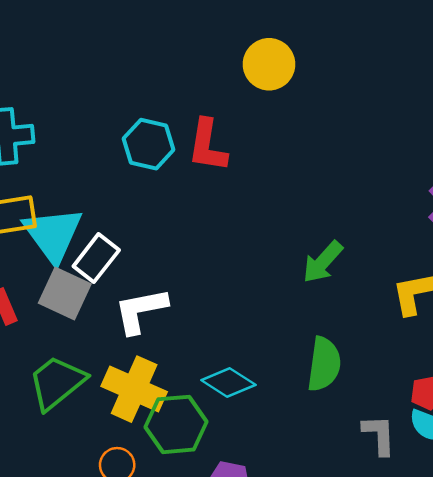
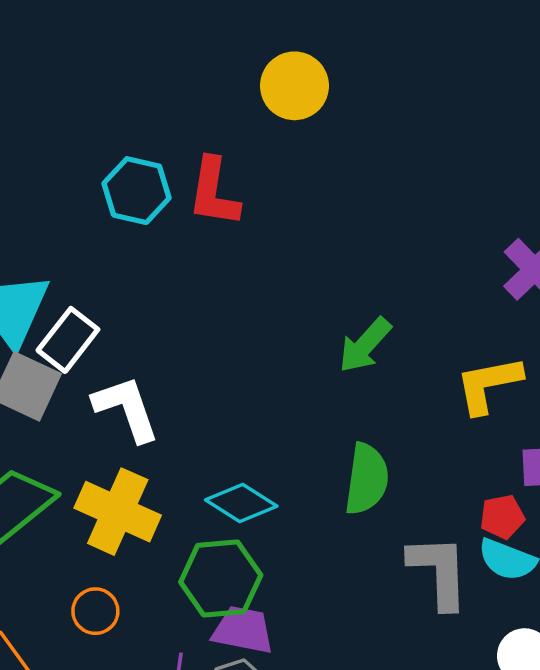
white L-shape: (141, 310) -> (126, 409), turned 82
green hexagon: (176, 424) -> (221, 579), moved
gray L-shape: (379, 435) -> (439, 572), size x1.4

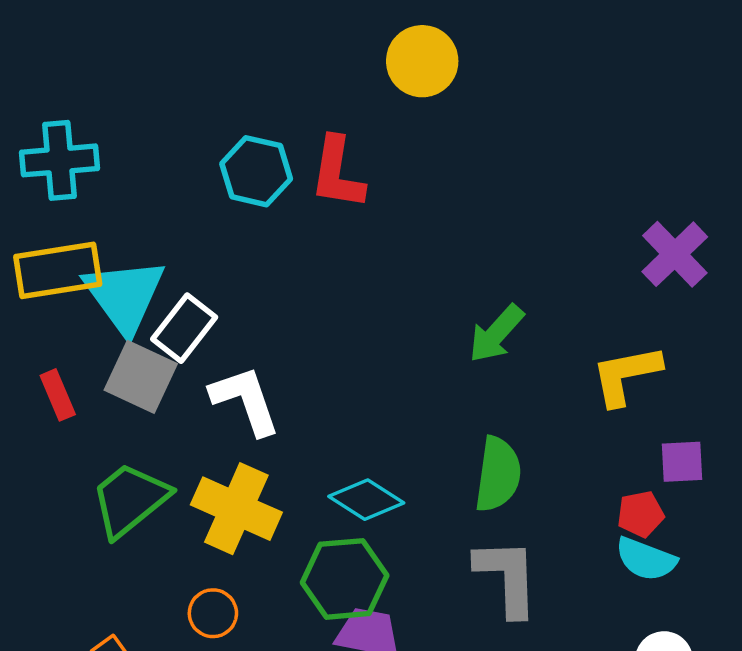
gray L-shape: (439, 572) -> (507, 577), moved

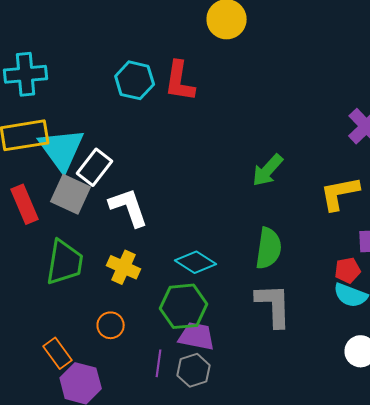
red rectangle: (58, 395) -> (25, 204), size x1.4
green trapezoid: (130, 500) -> (65, 262), turned 138
yellow cross: (236, 509) -> (124, 267), size x0.7

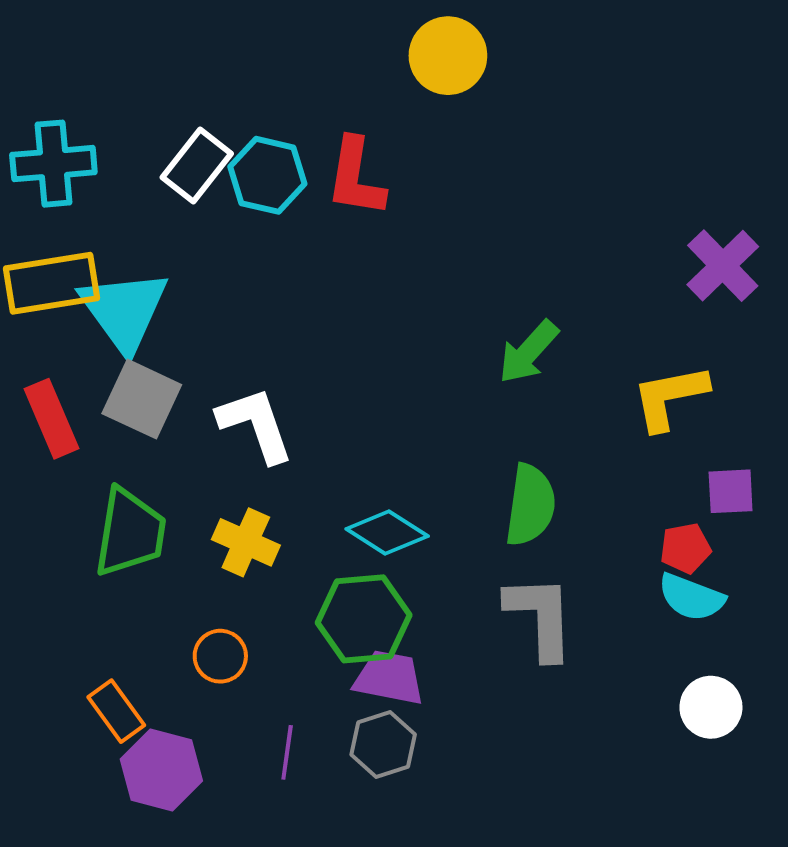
white rectangle: (95, 167) -> (197, 166), moved
purple line: (159, 363) -> (287, 752), moved

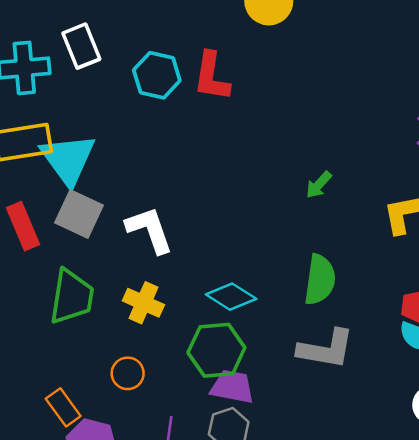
white rectangle: (197, 166) -> (81, 46), moved, turned -60
green arrow: (528, 352) -> (319, 185), size x0.7
gray L-shape: (540, 617) -> (326, 349), turned 102

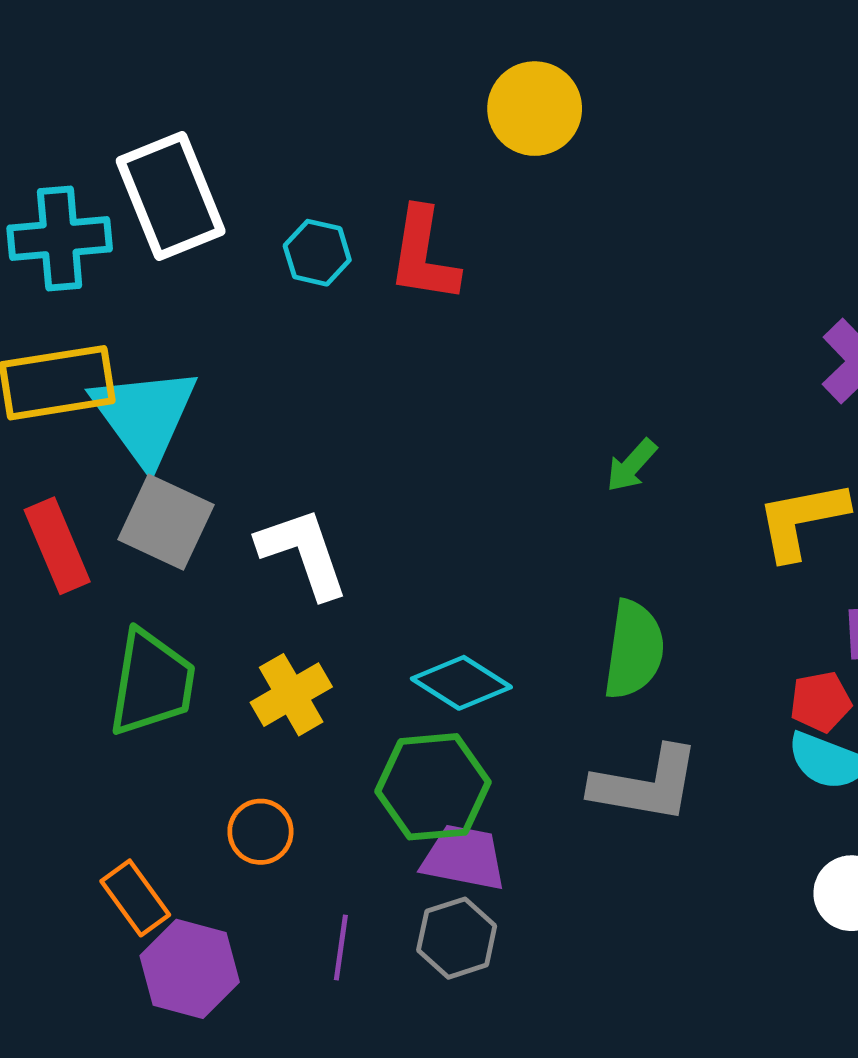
white rectangle: (81, 46) -> (171, 196), size x1.4
cyan hexagon: (157, 75) -> (317, 253), size x0.7
yellow cross: (143, 303) -> (291, 695), turned 36

